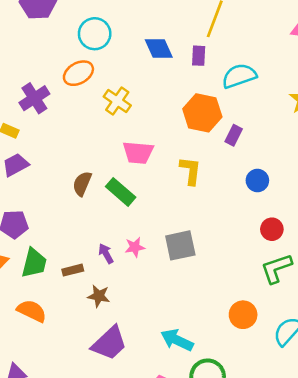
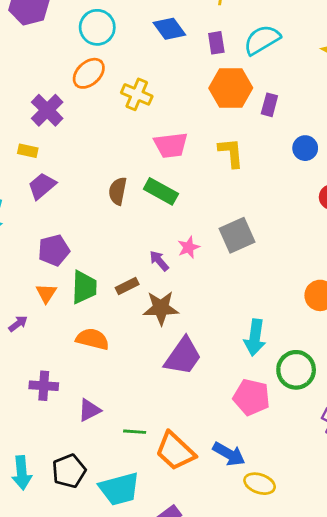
purple rectangle: (199, 56) -> (216, 43), moved
brown star: (99, 296) -> (161, 308), size x1.4
cyan arrow: (177, 340) -> (255, 338), turned -96

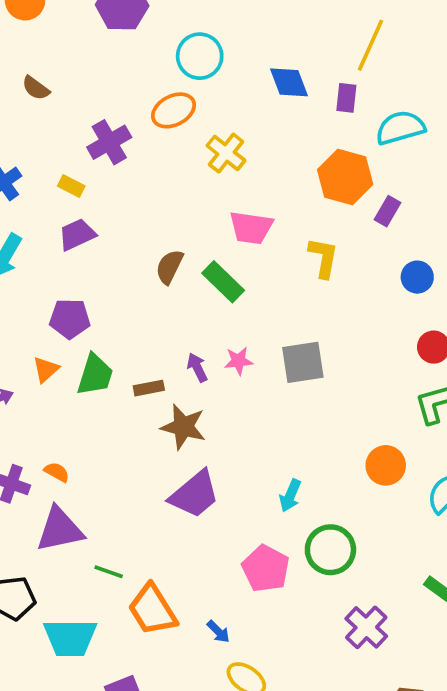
purple rectangle: (216, 43) -> (346, 98), moved
cyan arrow: (255, 338) -> (290, 496), size x0.7
orange semicircle: (92, 339) -> (57, 472), moved, size x0.6
purple triangle: (89, 410) -> (60, 530), size x1.6
blue arrow: (229, 454) -> (218, 632), size x0.6

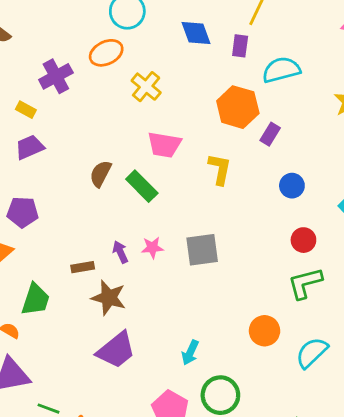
green trapezoid: (95, 375) -> (36, 300), moved

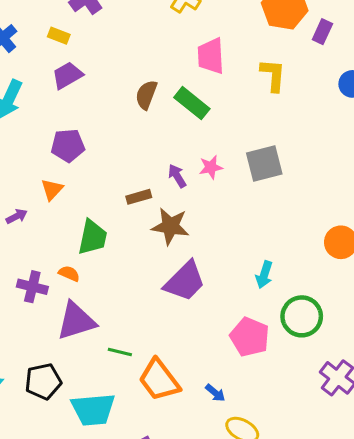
pink trapezoid: (164, 145) -> (211, 56), turned 84

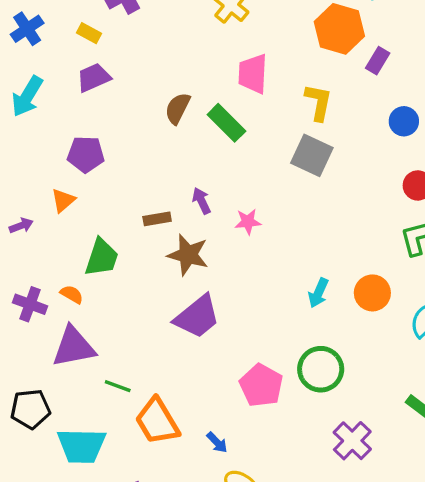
gray square: (264, 163) -> (312, 155), moved, turned 33
pink star: (211, 167) -> (248, 222), moved
cyan arrow: (264, 275) -> (318, 293), moved

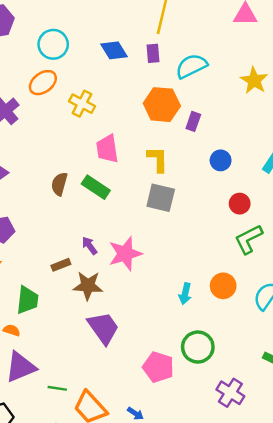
pink star: (248, 222) -> (125, 254), size x1.8
purple trapezoid: (197, 317) -> (103, 328), turned -75

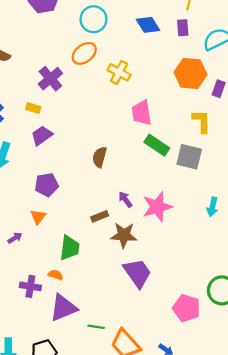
yellow L-shape: (158, 159) -> (202, 121), moved
brown semicircle: (59, 184) -> (100, 157), moved
green rectangle: (96, 187) -> (157, 145), moved
cyan arrow: (185, 294) -> (212, 207), moved

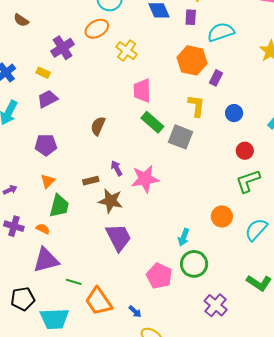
cyan arrow: (212, 207) -> (184, 237), moved
orange triangle: (38, 217) -> (48, 181), moved
purple cross: (30, 286) -> (14, 226), moved

